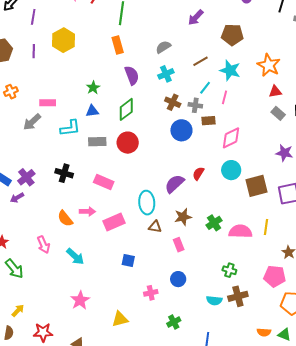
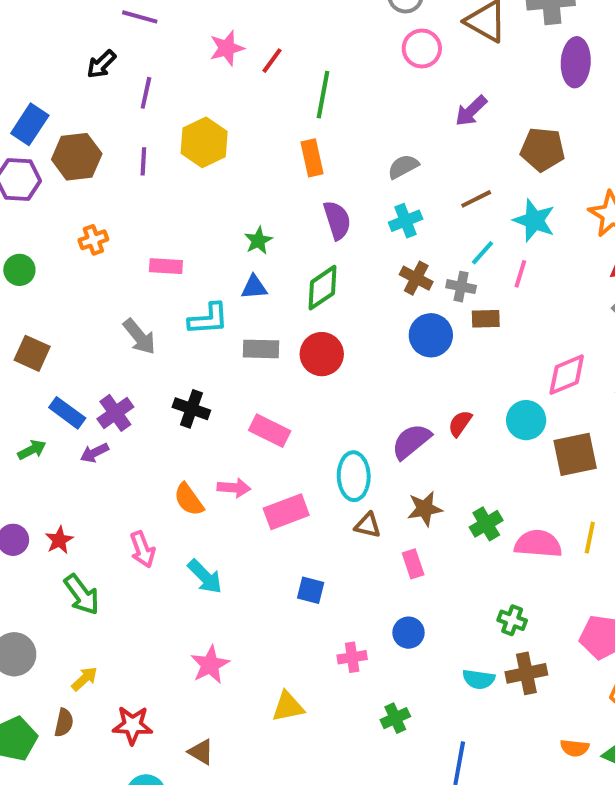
gray arrow: (32, 122) -> (139, 337), moved, turned -90
pink diamond: (231, 138) -> (567, 375), moved

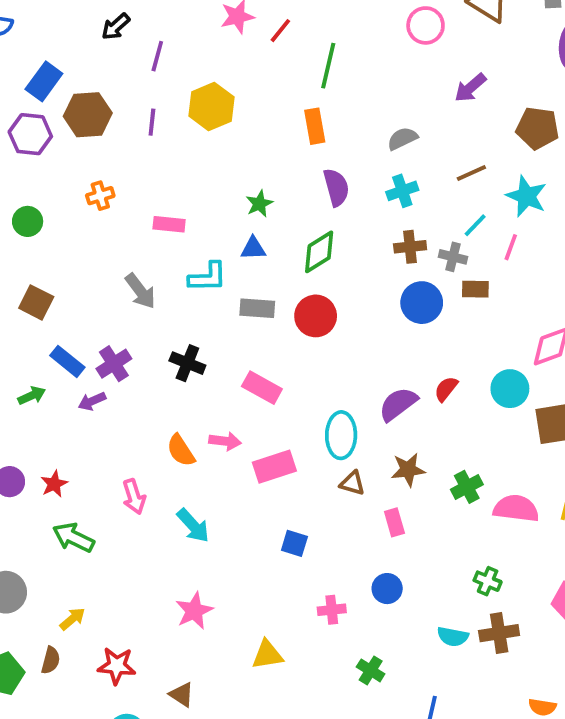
brown cross: (416, 278) -> (410, 247), turned -36
green arrow: (82, 595) -> (73, 537), turned 150
green cross: (395, 718) -> (371, 670), turned -36

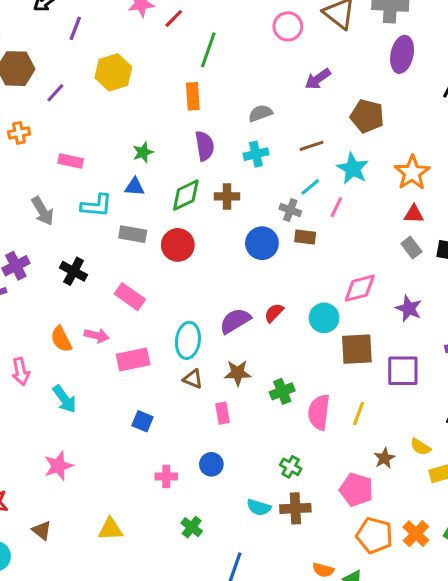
purple line: (152, 122) -> (55, 93), moved, turned 30
brown cross: (410, 247) -> (227, 196), moved
pink semicircle: (516, 508) -> (319, 412), turned -96
yellow triangle: (267, 655) -> (111, 529), moved

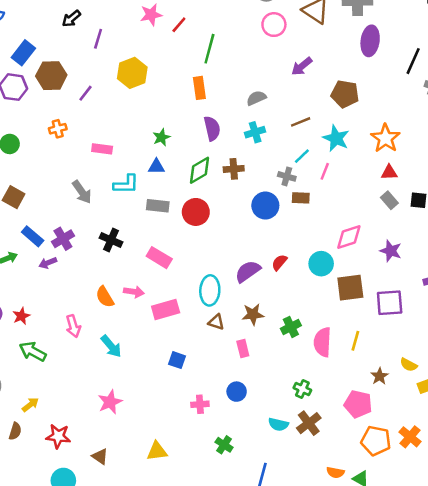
brown cross: (295, 508) -> (309, 423), turned -30

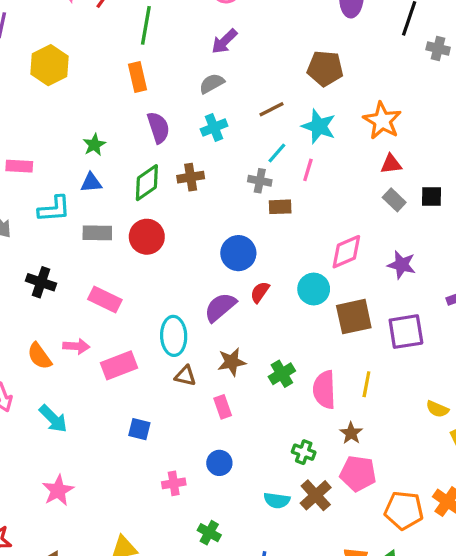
purple arrow: (302, 66) -> (224, 41), moved
blue circle: (265, 206) -> (238, 253), moved
brown star: (380, 376) -> (351, 433), moved
pink pentagon: (358, 404) -> (358, 473), moved

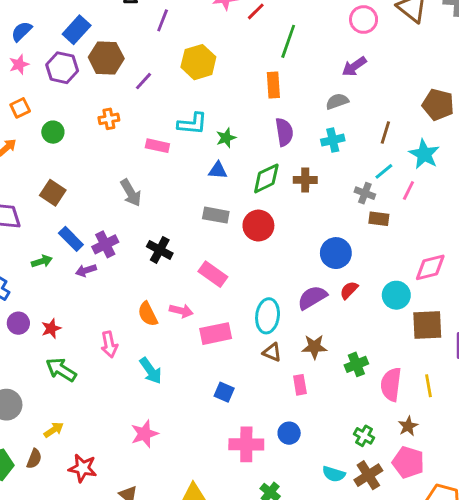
brown line: (271, 109) -> (385, 132), turned -55
cyan L-shape: (54, 209) -> (192, 124), moved
yellow line: (366, 384) -> (428, 386), turned -30
pink cross: (174, 483) -> (246, 444), size x1.6

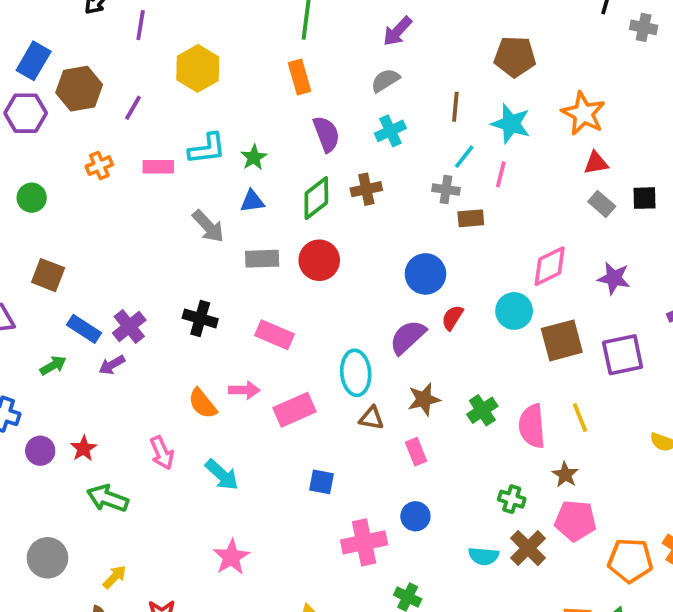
pink rectangle: (157, 146) -> (158, 167), moved
gray arrow: (131, 193) -> (208, 226), moved

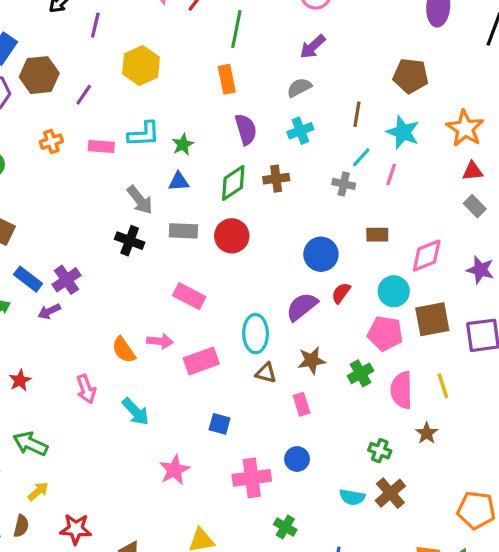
brown rectangle: (471, 218) -> (377, 235), moved
black cross: (200, 318) -> (130, 241), moved
green arrow: (108, 498) -> (30, 444), moved
pink pentagon: (575, 521) -> (385, 333), moved
pink star: (231, 557) -> (174, 470), moved

